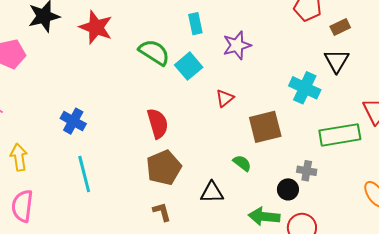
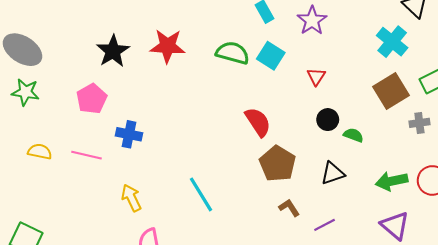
cyan cross: (305, 88) -> (392, 42), turned 32
blue cross: (73, 121) -> (129, 134), moved
brown square: (265, 127) -> (391, 91), moved
black circle: (288, 189) -> (328, 120), moved

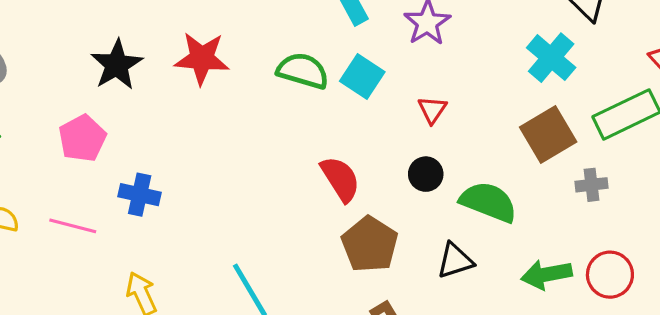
black circle: (328, 120) -> (426, 174), moved
green semicircle: (353, 135) -> (488, 202), size x1.8

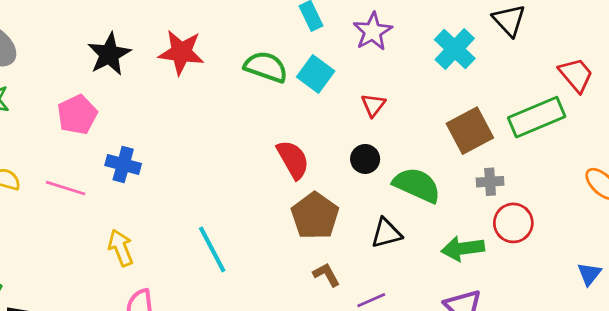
cyan cross: (551, 58) -> (455, 49), moved
gray cross: (592, 185) -> (490, 182), moved
red circle: (610, 275) -> (513, 223), moved

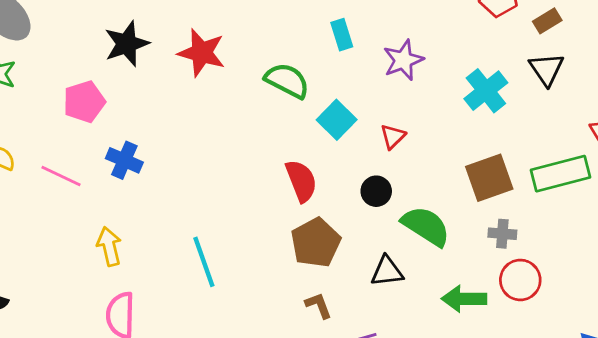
cyan square: (316, 74) -> (337, 120), moved

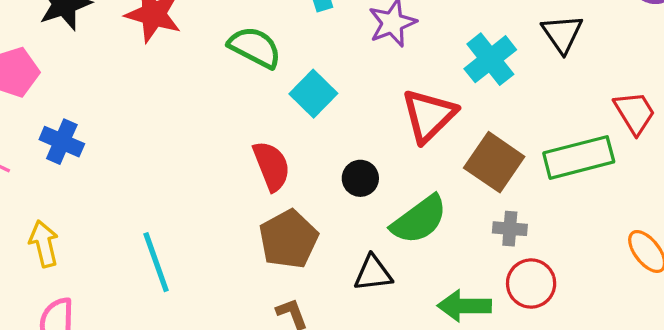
red triangle: (393, 136) -> (429, 116), moved, size x1.8
brown square: (489, 178) -> (494, 162), turned -36
green semicircle: (426, 226) -> (419, 220), turned 111

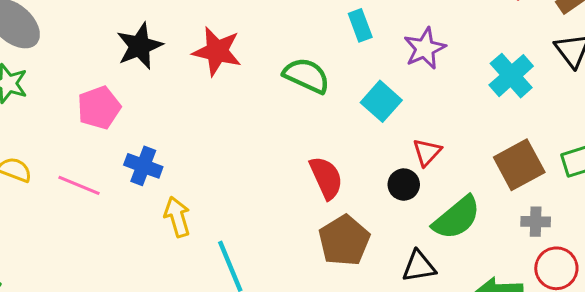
cyan square: (313, 94) -> (381, 101), moved
red triangle: (429, 116) -> (427, 152), moved, size x0.6
brown square: (494, 162) -> (519, 165), turned 30
yellow arrow: (44, 244) -> (177, 217), moved

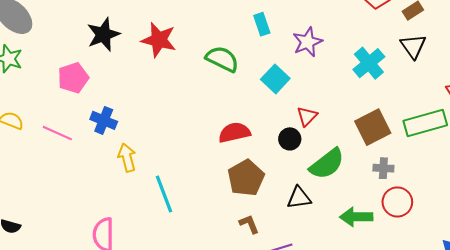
red semicircle: (326, 178) -> (234, 133), turned -80

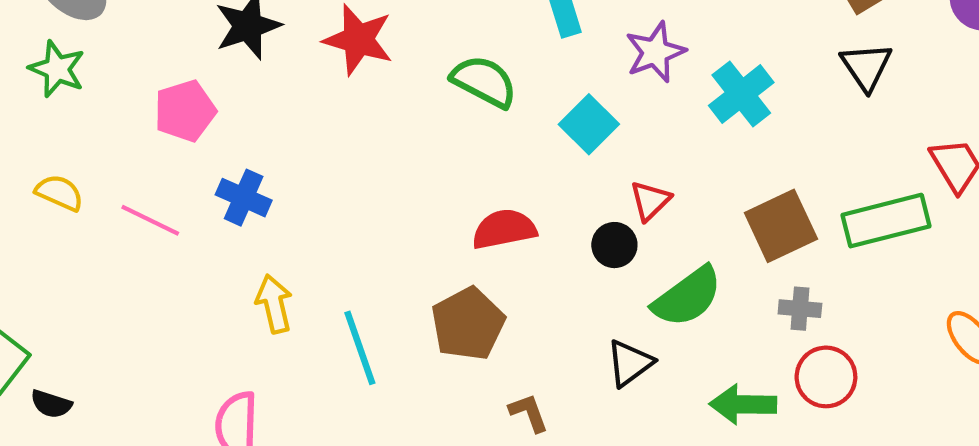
cyan cross: (369, 63) -> (741, 94), moved
yellow arrow: (127, 158) -> (274, 304), moved
brown pentagon: (246, 178) -> (468, 324), moved
black triangle: (299, 198) -> (630, 363), turned -30

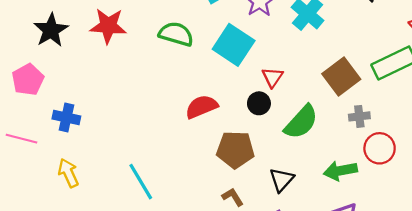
cyan square: (589, 124) -> (234, 45), size x1.4
yellow arrow: (274, 304) -> (68, 173), moved
brown pentagon: (468, 324) -> (235, 150), moved, turned -30
black triangle: (630, 363) -> (282, 180), moved

